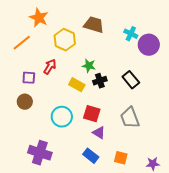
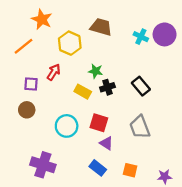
purple circle: (149, 45) -> (165, 34), moved

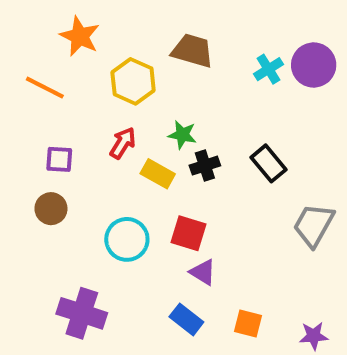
cyan cross: (141, 37) -> (268, 69), turned 32
orange line: (23, 46) -> (45, 88), turned 66
red arrow: (54, 72) -> (123, 143), moved
gray trapezoid: (140, 127) -> (314, 225), moved, turned 50

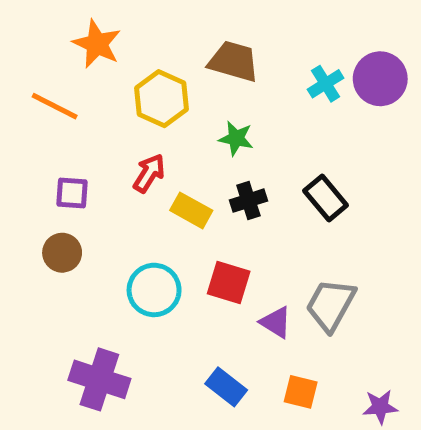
green star: (182, 135) -> (236, 138), moved
gray trapezoid: (314, 225) -> (331, 305), moved
purple triangle: (203, 272) -> (276, 322), moved

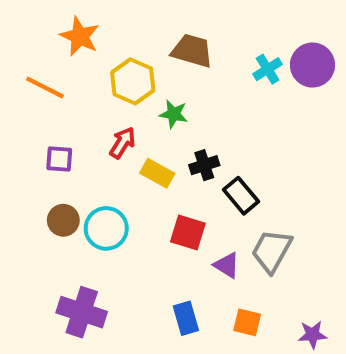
green star: (236, 138) -> (174, 114), moved
black rectangle: (326, 198) -> (241, 196), moved
brown circle: (62, 253) -> (63, 220), moved
cyan circle: (154, 290) -> (106, 228), moved
blue rectangle: (226, 387) -> (186, 318), turned 36

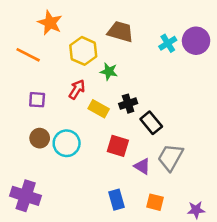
purple cross: (82, 312) -> (26, 196), moved

